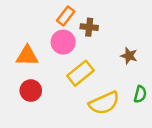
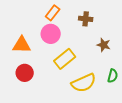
brown cross: (89, 27) -> (86, 19), moved

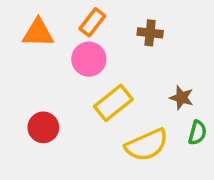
orange triangle: (22, 45) -> (38, 33), moved
brown star: (104, 45) -> (182, 98), moved

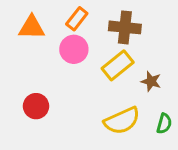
brown cross: (150, 33) -> (125, 27), size x1.5
yellow rectangle: (113, 103) -> (118, 65), moved
green semicircle: (197, 133) -> (164, 124), moved

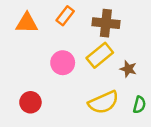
pink circle: (74, 49) -> (63, 63), moved
red circle: (36, 106) -> (30, 102), moved

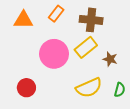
pink circle: (63, 63) -> (54, 54), size x1.4

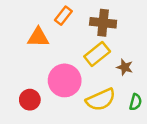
orange triangle: (23, 20) -> (38, 37), moved
pink circle: (54, 54) -> (65, 80), moved

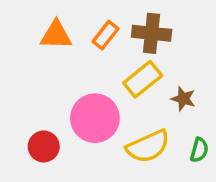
orange rectangle: (63, 16) -> (106, 35), moved
orange triangle: (38, 37) -> (56, 35), moved

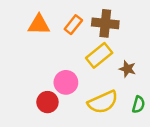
pink circle: (95, 118) -> (66, 82), size x0.7
red circle: (44, 146) -> (47, 102), moved

